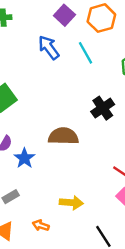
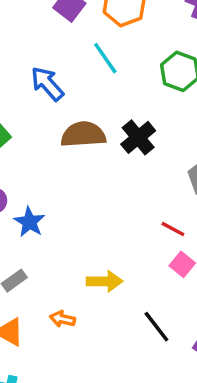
blue arrow: (49, 48) -> (47, 84), moved
brown semicircle: (63, 136) -> (83, 135), moved

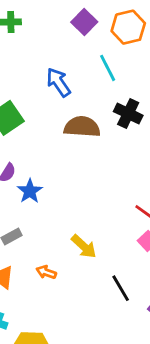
black cross: (138, 137) -> (128, 113), moved, turned -32
yellow arrow: (105, 281) -> (84, 246), turned 36

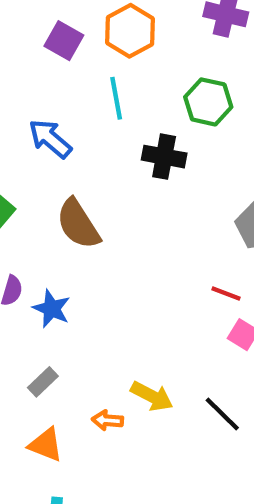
cyan line: (108, 68) -> (116, 98), turned 32
brown semicircle: (82, 127) -> (78, 224), moved, turned -111
yellow arrow: (84, 246) -> (152, 396), moved

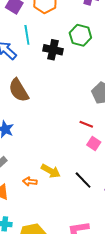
cyan line: (116, 98) -> (27, 35), moved
black cross: (164, 157) -> (53, 50), moved

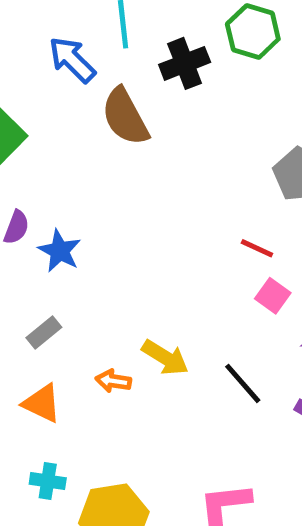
black cross: (53, 50) -> (185, 63), turned -36
brown semicircle: (19, 90) -> (125, 117), moved

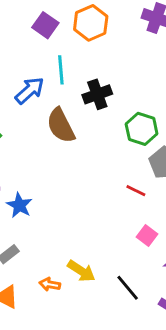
green hexagon: (253, 31) -> (142, 129), moved
blue arrow: (72, 60) -> (30, 90), turned 92
red line: (257, 248) -> (136, 191), moved

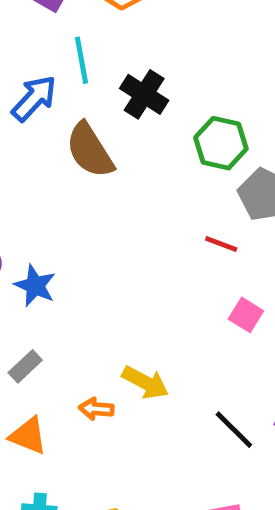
black cross: (97, 94) -> (144, 94), turned -32
black line: (128, 288) -> (234, 430), moved

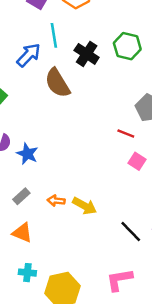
green hexagon: (221, 143) -> (127, 46), moved
pink square: (246, 315) -> (137, 161), moved
orange arrow: (96, 409) -> (56, 201), moved

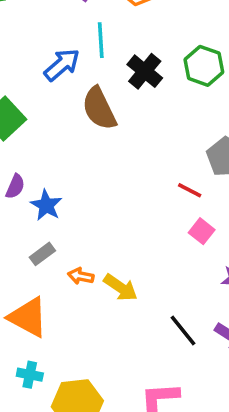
gray rectangle: (21, 196) -> (42, 254), moved
orange triangle: (22, 233) -> (28, 317), size x1.4

